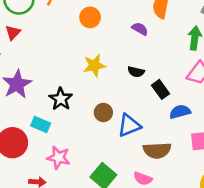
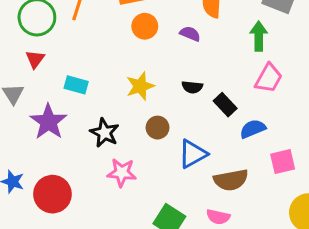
orange circle: (90, 17) -> (145, 26), moved
brown circle: (103, 112) -> (158, 128), moved
cyan rectangle: (41, 125) -> (76, 85), moved
pink star: (59, 158) -> (122, 173), moved

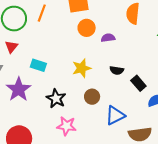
purple semicircle: (190, 34) -> (108, 38), moved, turned -32

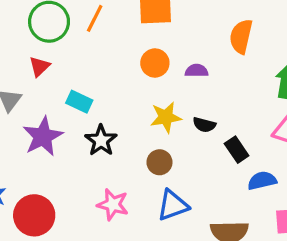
orange circle: (87, 28) -> (155, 63), moved
yellow star: (82, 68) -> (166, 117), moved
black star: (56, 98) -> (101, 140), moved
blue triangle: (115, 116) -> (173, 205), moved

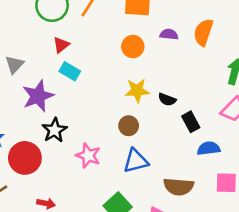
red triangle: (39, 66) -> (61, 45), moved
purple semicircle: (197, 71) -> (169, 34), moved
black star: (101, 140) -> (54, 130), moved

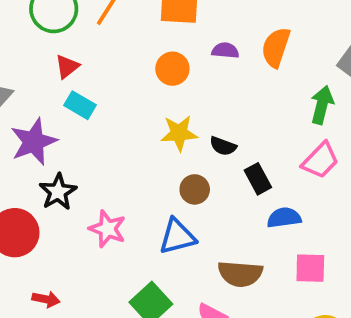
brown circle: (129, 126) -> (195, 189), moved

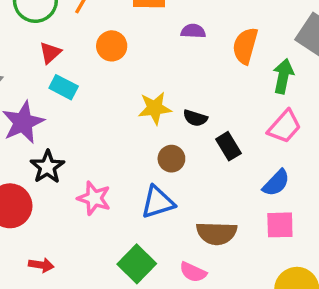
orange semicircle: (276, 47) -> (245, 46), moved
orange circle: (172, 69) -> (112, 46), moved
blue semicircle: (284, 218) -> (276, 183), moved, turned 144

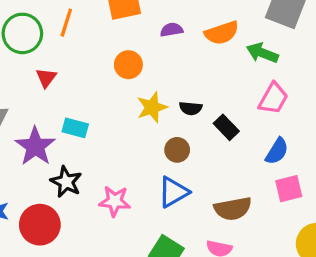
orange circle: (112, 46) -> (128, 65), moved
orange semicircle: (245, 46) -> (222, 33), turned -112
green arrow: (283, 76) -> (262, 53), turned -68
cyan rectangle: (64, 87) -> (75, 128), moved

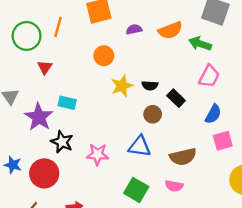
brown circle: (177, 150) -> (153, 114), moved
blue triangle: (173, 192) -> (140, 146), turned 40

